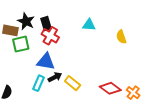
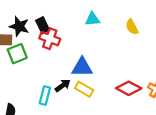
blue triangle: (46, 62) -> (82, 67), moved

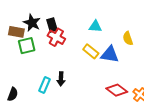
blue triangle: (82, 67) -> (110, 54), moved
black arrow: (63, 86) -> (61, 79), turned 120
yellow rectangle: (84, 89) -> (91, 51), moved

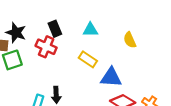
black rectangle: (52, 25) -> (55, 29), moved
blue triangle: (110, 54) -> (111, 77), moved

